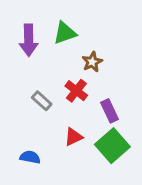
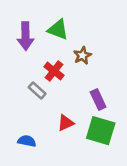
green triangle: (65, 33) -> (58, 30), turned 40
red cross: (76, 91) -> (54, 71), moved
green square: (112, 146) -> (101, 131), turned -32

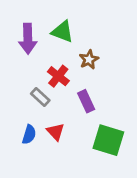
purple rectangle: (98, 100) -> (86, 101), moved
red triangle: (66, 123) -> (56, 132), moved, turned -48
blue semicircle: (27, 141) -> (29, 135), moved, turned 96

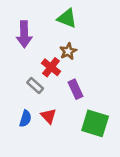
green triangle: (62, 32) -> (67, 18), moved
brown star: (89, 59) -> (68, 51), moved

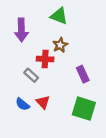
red cross: (51, 67) -> (45, 59), turned -35
purple rectangle: (75, 89) -> (83, 74), moved
blue semicircle: (25, 119) -> (22, 104), turned 112

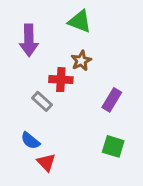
purple rectangle: (83, 74) -> (112, 100), turned 56
red triangle: (43, 102) -> (46, 162), moved
green square: (84, 109) -> (113, 146), size x0.7

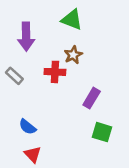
purple rectangle: (112, 100) -> (92, 98), moved
gray rectangle: (42, 101) -> (14, 76), moved
red triangle: (46, 162) -> (33, 154), moved

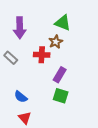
green triangle: (72, 20) -> (63, 23), moved
purple rectangle: (92, 98) -> (60, 75), moved
green square: (102, 132) -> (61, 96), moved

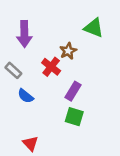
green triangle: (63, 23) -> (94, 28), moved
red cross: (42, 55) -> (51, 67), turned 35
blue semicircle: (21, 97) -> (26, 96), moved

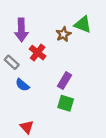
brown star: (68, 51) -> (63, 34), moved
red cross: (51, 67) -> (38, 53), moved

